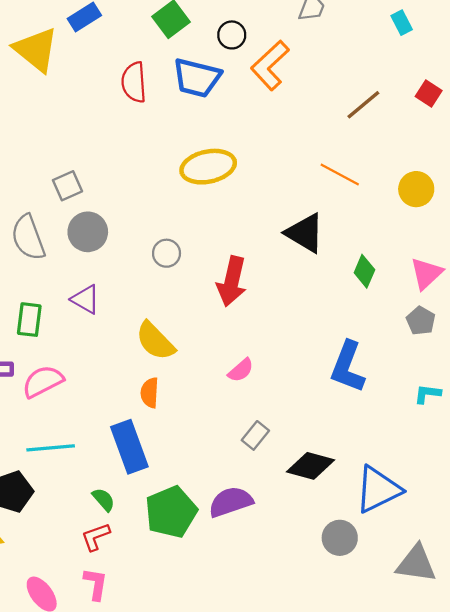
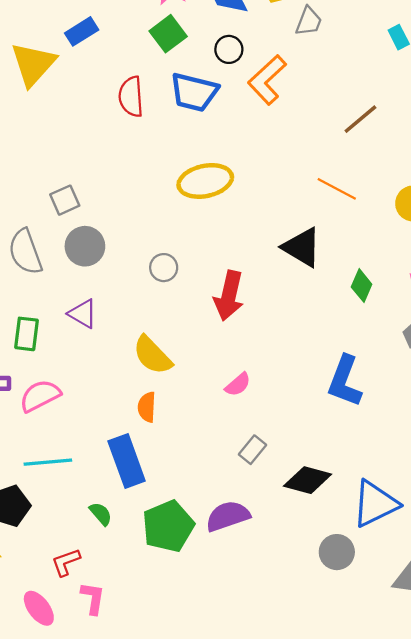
yellow triangle: (36, 50) -> (33, 64), turned 33
red L-shape: (96, 537) -> (66, 562), moved

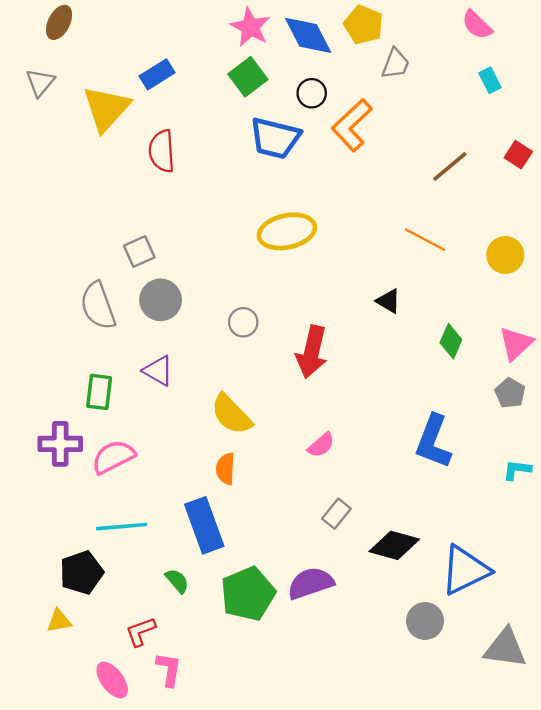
red semicircle: (131, 97) -> (162, 151), moved
black triangle: (302, 247) -> (388, 301), size x0.6

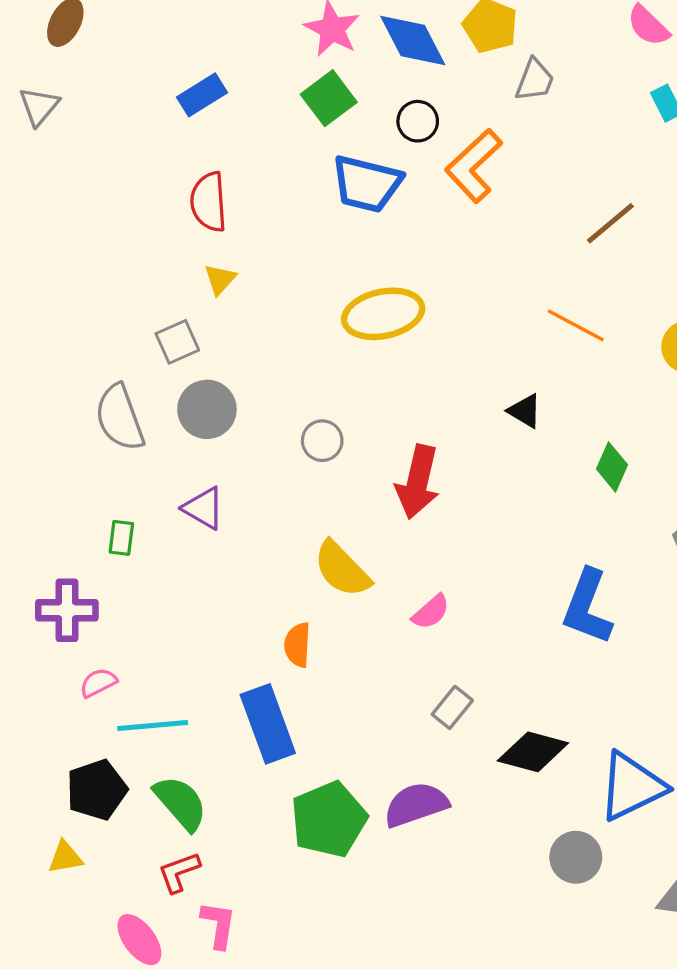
yellow triangle: (106, 109) -> (220, 279), moved, size x0.5
green rectangle: (99, 392) -> (121, 538), size x0.7
yellow semicircle: (231, 414) -> (342, 569), moved
pink semicircle: (113, 457) -> (98, 683), moved, size x0.6
green semicircle: (177, 581) -> (181, 803), moved, size x1.6

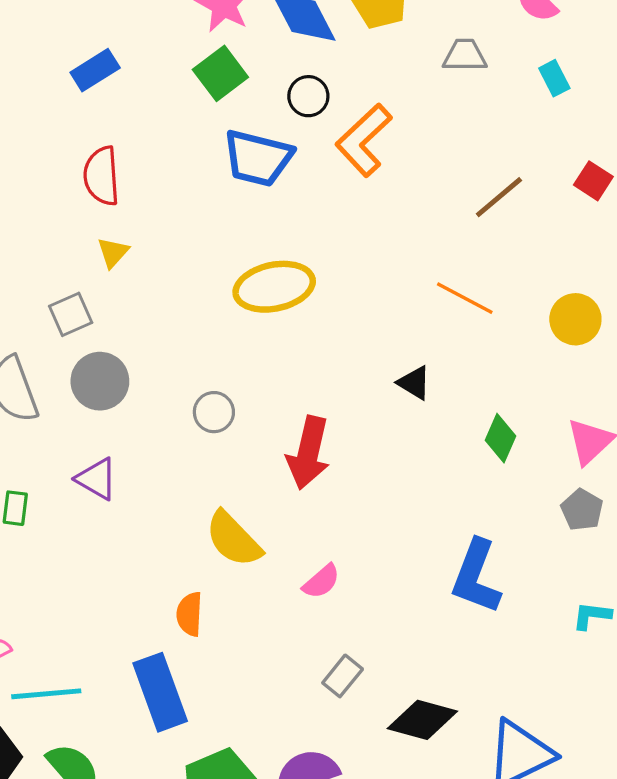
gray trapezoid: (535, 80) -> (465, 55), moved, turned -111

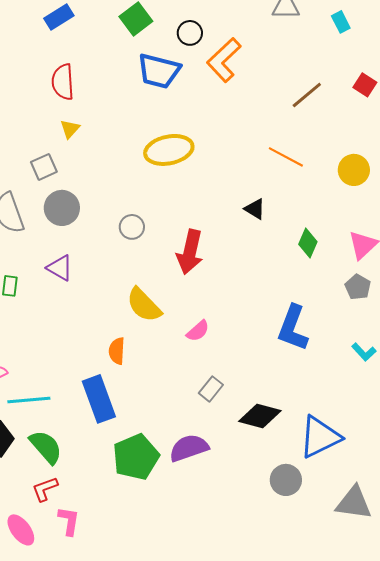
cyan L-shape: (592, 616) -> (364, 352), turned -140

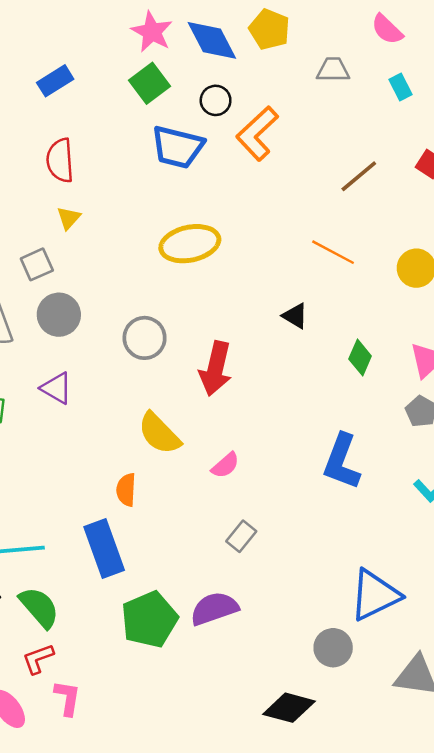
gray circle: (132, 227) -> (145, 338), size x1.4
black diamond: (260, 416) -> (289, 708), moved

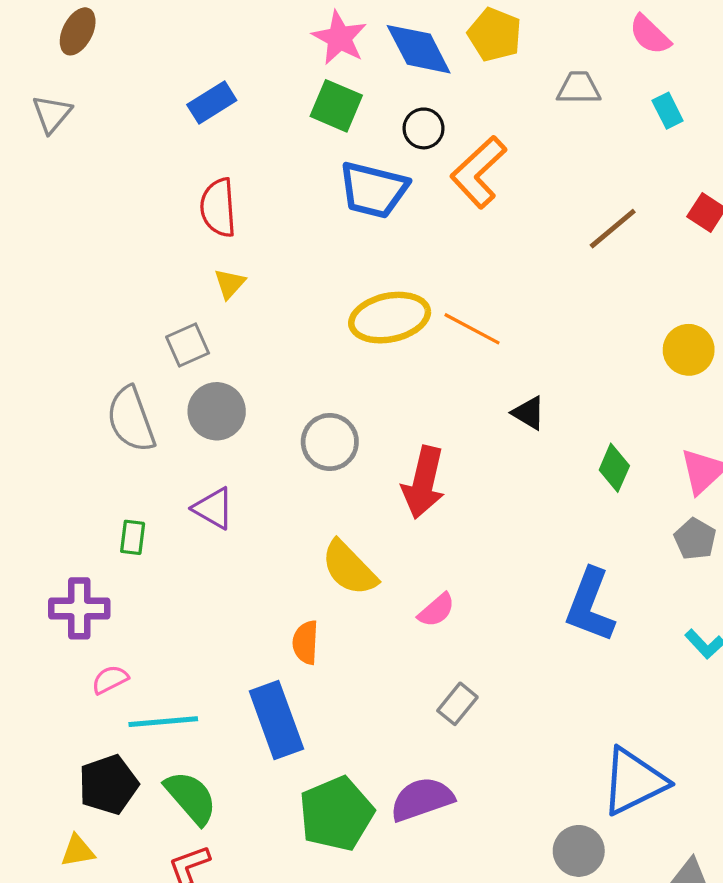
green square: (149, 83) -> (336, 106), turned -30
orange line: (333, 252) -> (472, 329), moved

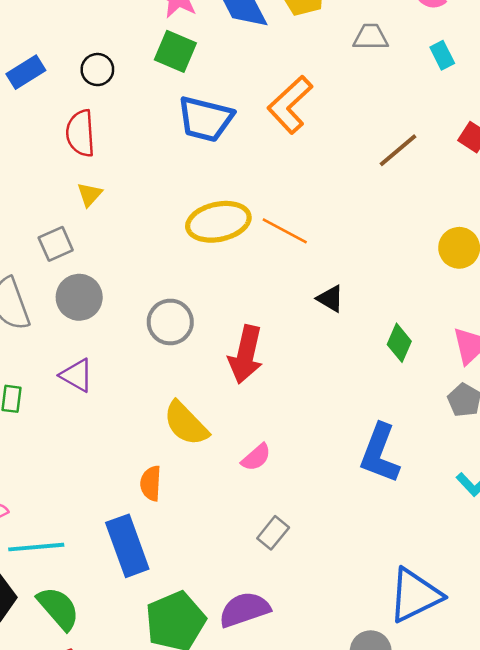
blue rectangle: (212, 103) -> (26, 72), moved
black circle: (424, 128) -> (97, 70), moved

